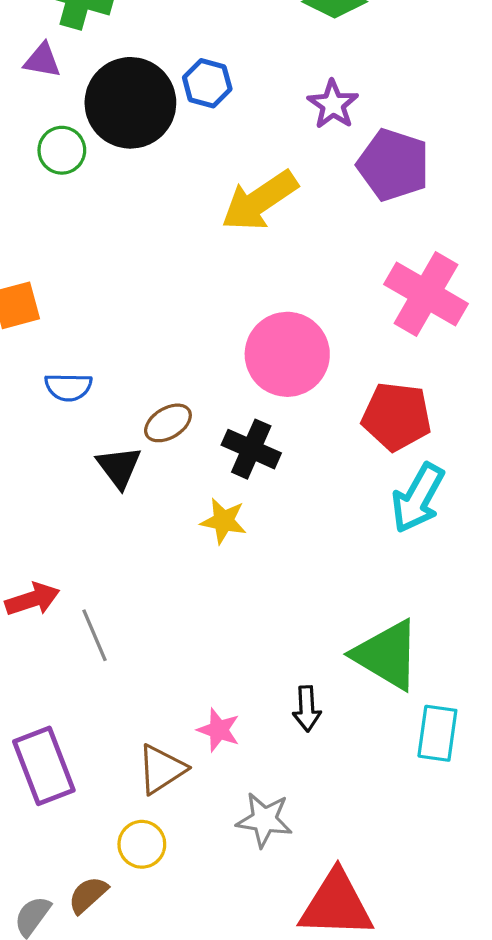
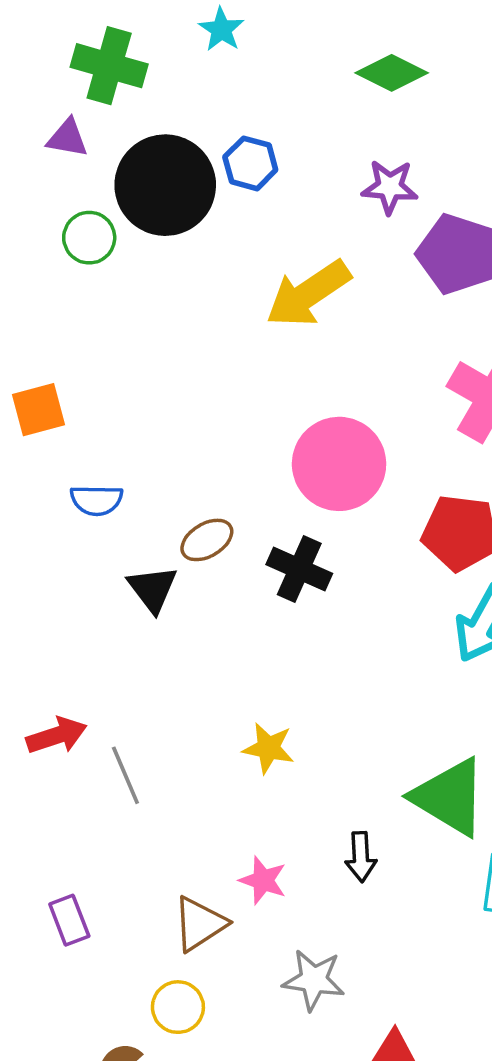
purple star: (333, 104) -> (390, 187), turned -30
yellow star: (224, 521) -> (268, 748), moved
purple rectangle: (44, 766) -> (69, 920), size x0.6

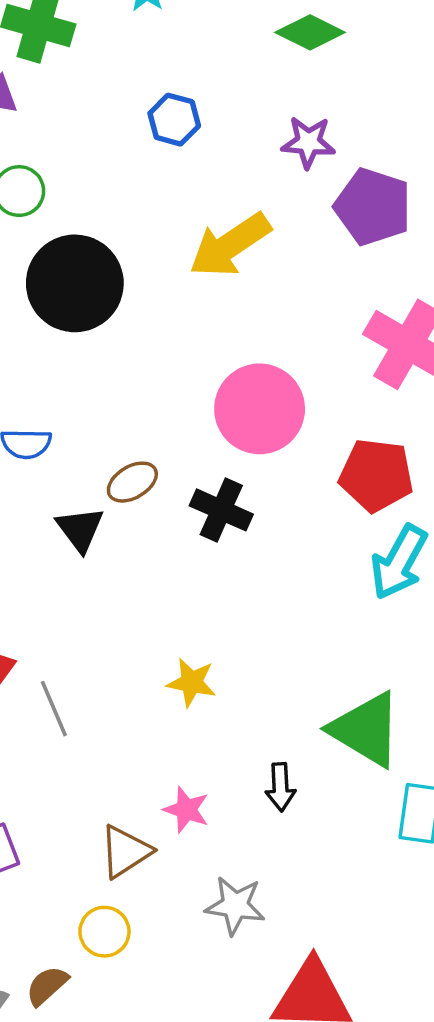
black circle: (165, 185) -> (75, 283), moved

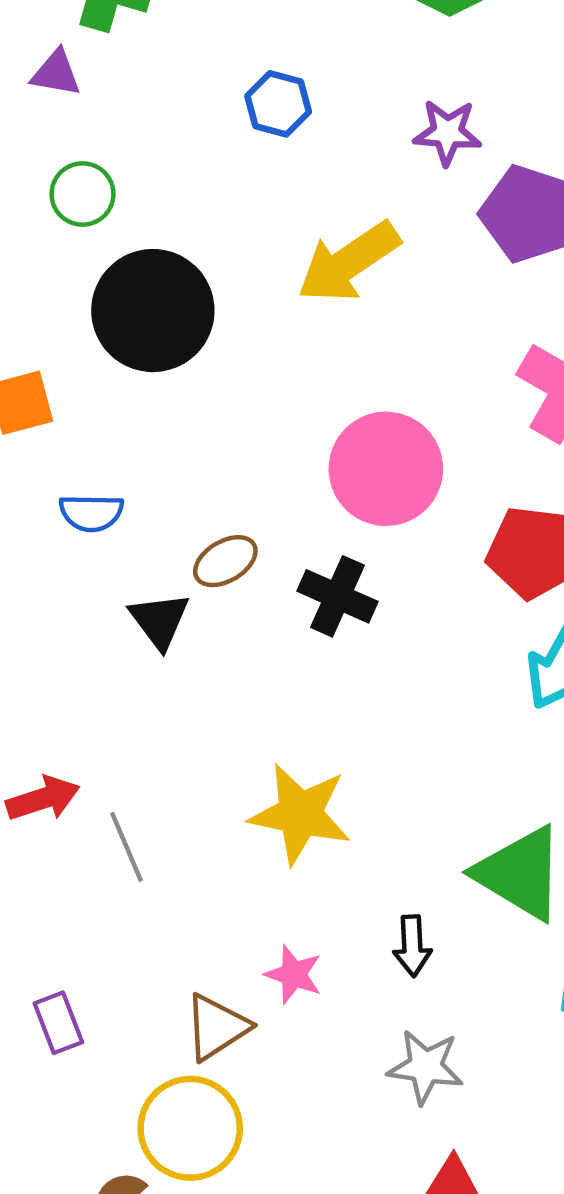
yellow star: (192, 682) -> (300, 814), size x1.6
gray star: (235, 906) -> (425, 1067), moved
yellow circle: (104, 932) -> (190, 1128), size x1.6

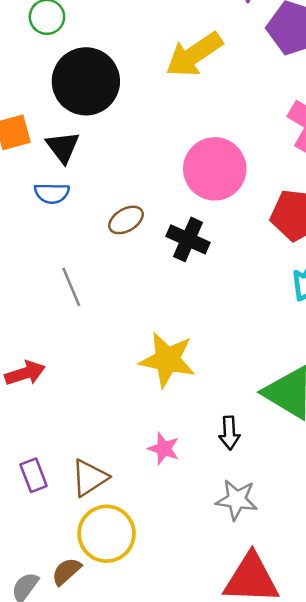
black triangle: (159, 620) -> (63, 147), moved
red arrow: (43, 799) -> (25, 373), moved
gray line: (126, 847) -> (71, 287), moved
brown triangle: (217, 1027) -> (90, 478), moved

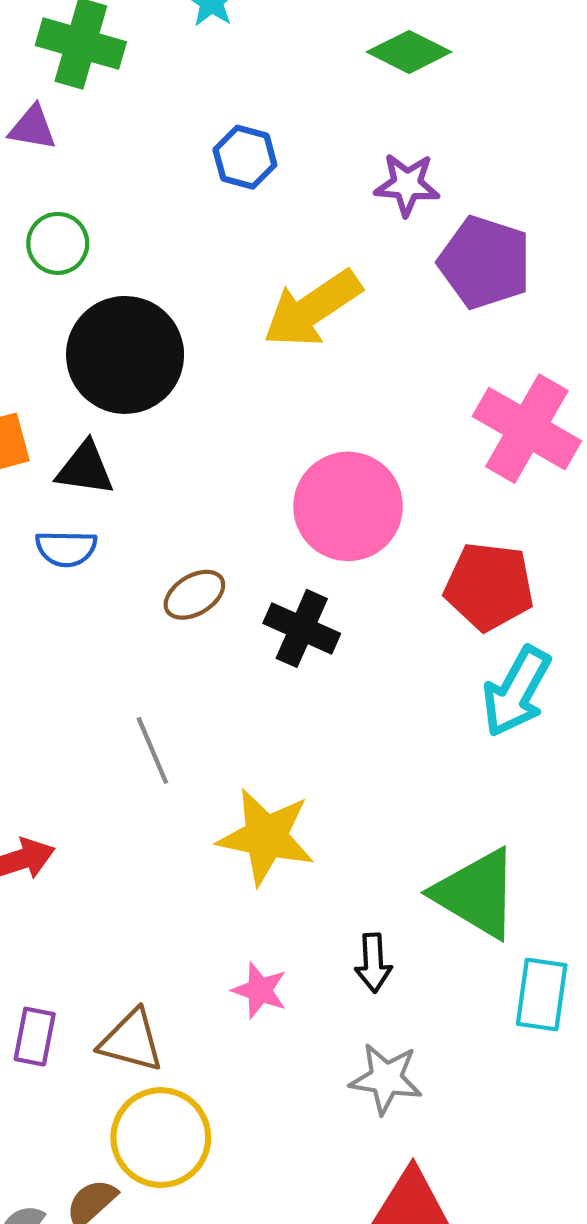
black triangle: (63, 147) -> (85, 469), turned -45
gray line: (71, 287) -> (152, 750), moved
purple rectangle: (34, 475) -> (35, 1037), turned 32
brown triangle: (90, 478) -> (131, 1041), turned 48

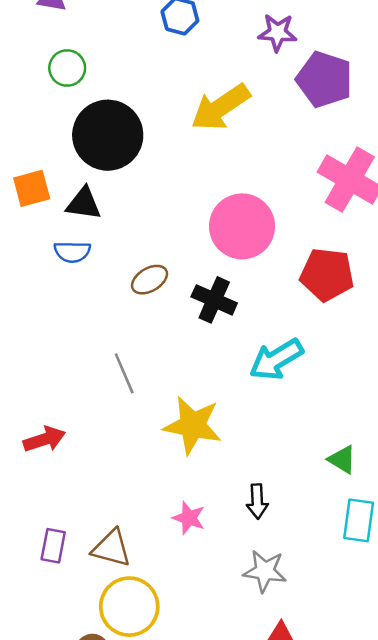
cyan arrow: (516, 692) -> (276, 359), moved, turned 30
green triangle: (476, 894) -> (342, 460), moved, size x0.5

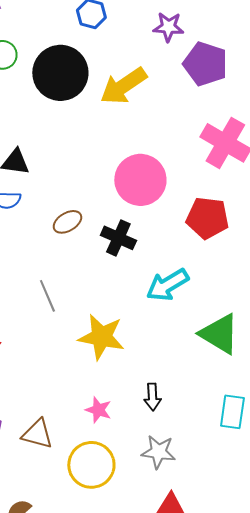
black circle: (108, 135) -> (60, 73), moved
green triangle: (342, 460) -> (219, 334), moved, size x1.8
yellow circle: (129, 607) -> (91, 465), moved

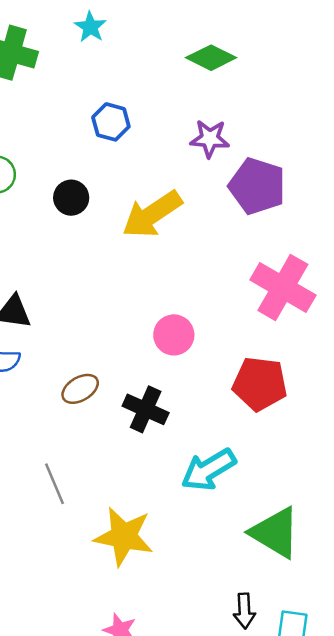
black circle: (60, 73) -> (71, 198), size x0.5
pink circle: (140, 180) -> (174, 335), size x0.6
black arrow: (152, 397) -> (244, 611), moved

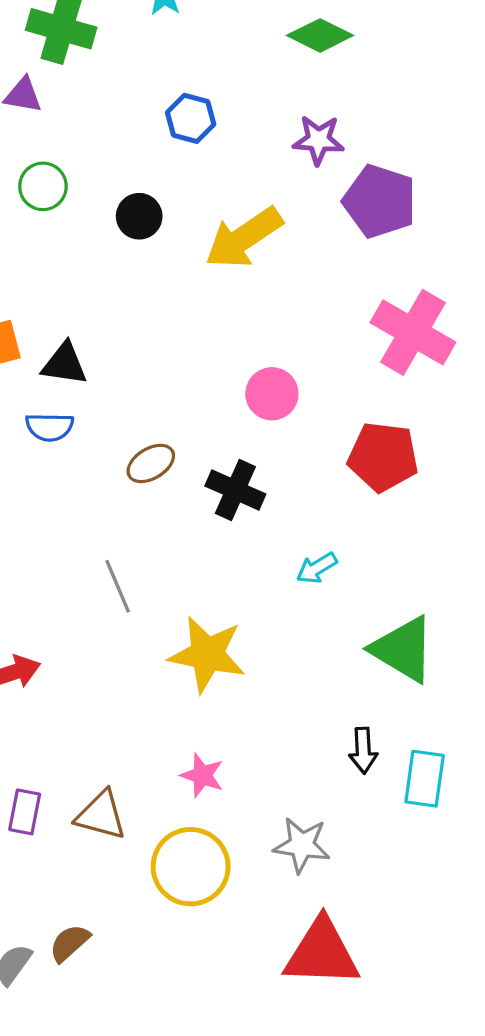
cyan arrow: (208, 470) -> (317, 568), size x0.6

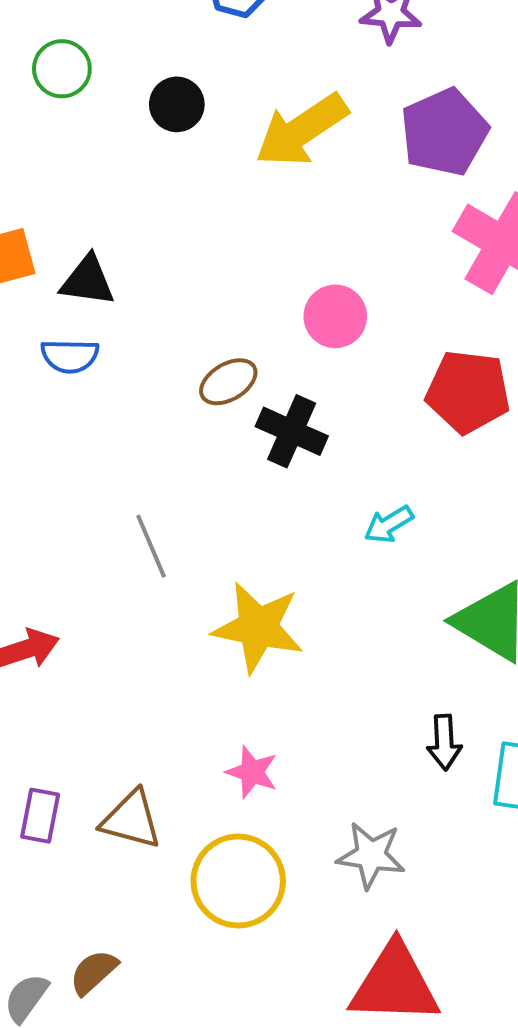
purple pentagon: (380, 201) -> (444, 132), moved, turned 30
brown ellipse: (151, 463) -> (228, 382), moved

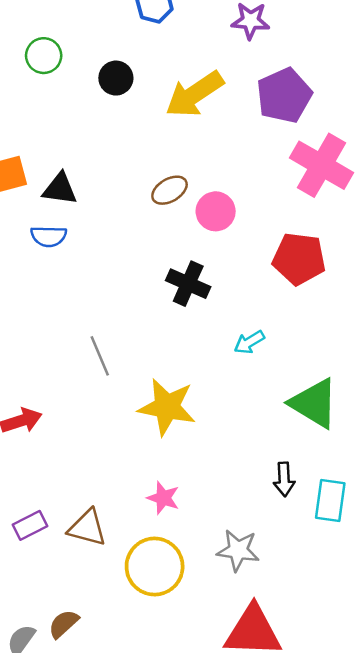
brown ellipse: (228, 382) -> (169, 190), moved
purple rectangle: (40, 816) -> (30, 525), turned 52

